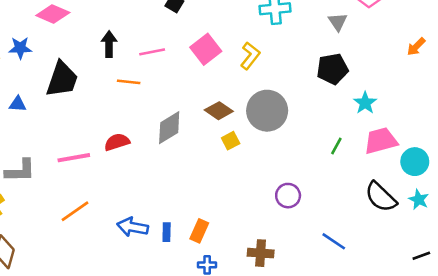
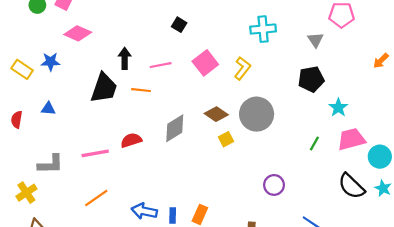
black trapezoid: (62, 79) -> (104, 88), moved

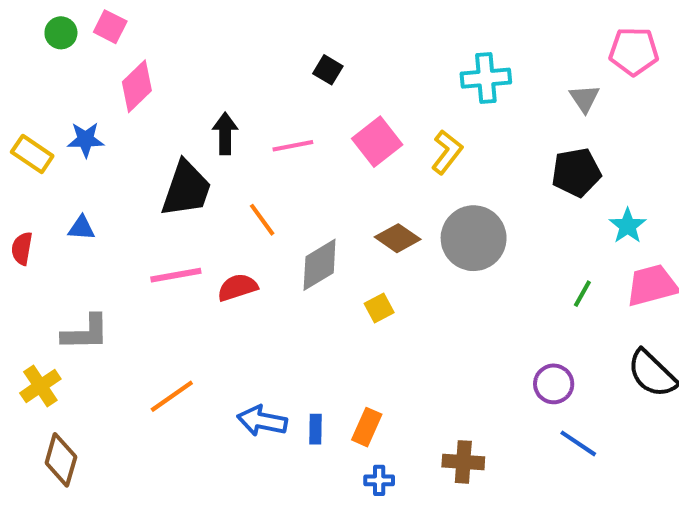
pink diamond: (78, 33) -> (137, 86), turned -68
orange line: (141, 90) -> (262, 220), moved, turned 48
yellow square: (226, 139) -> (379, 308), moved
pink line: (95, 153) -> (176, 275), moved
purple circle: (274, 185) -> (554, 384), moved

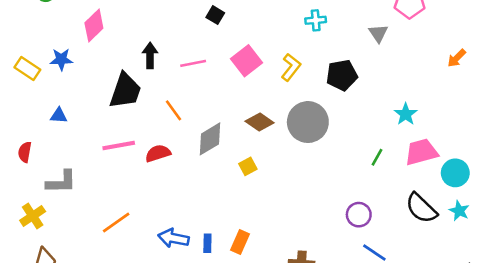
cyan cross: (486, 78) -> (316, 20), size x0.7
black pentagon: (576, 172) -> (342, 75), moved
red semicircle: (22, 248) -> (25, 152), moved

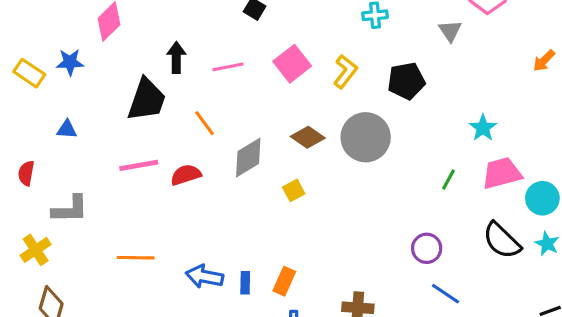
orange line: (116, 222) -> (136, 258), turned 36

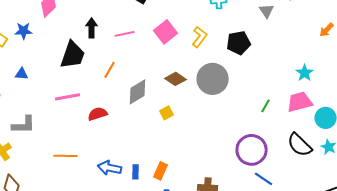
orange line: (205, 123) -> (110, 70), turned 66
cyan star: (483, 128) -> (305, 73), moved
red semicircle: (186, 175) -> (98, 114), moved
purple circle: (427, 248) -> (252, 150), size x1.6

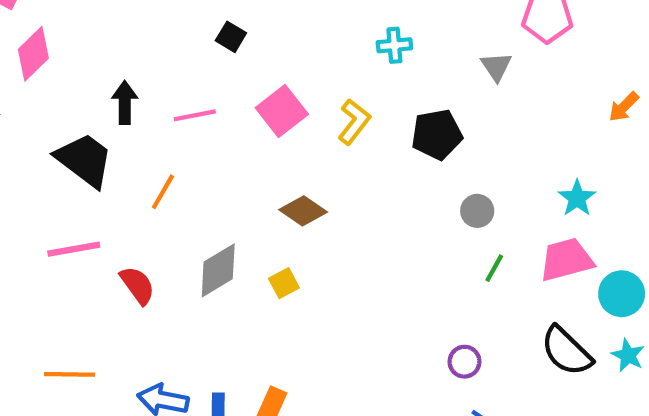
black trapezoid: (73, 55) -> (84, 160), turned -72
gray circle: (213, 79) -> (477, 211), moved, size x0.5
gray diamond: (138, 92) -> (218, 270), moved
red semicircle: (98, 114) -> (137, 285), turned 72
purple circle: (252, 150) -> (464, 362), size x0.5

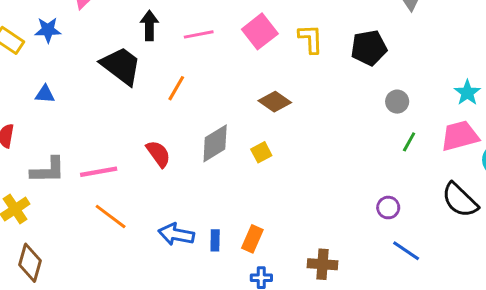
yellow L-shape: (354, 122) -> (311, 39), turned -40
pink line: (74, 249) -> (99, 172), moved
orange line: (70, 374) -> (111, 216), turned 36

